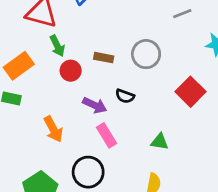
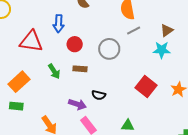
green arrow: (57, 46) -> (54, 71), moved
gray circle: (146, 54) -> (109, 49), moved
red circle: (71, 71) -> (75, 44), moved

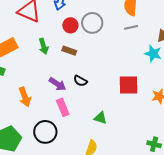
gray circle: (109, 49) -> (92, 23), moved
red square: (146, 87) -> (128, 85), turned 35

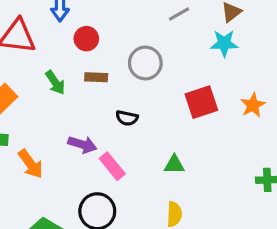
gray circle: (92, 23) -> (145, 63), moved
purple arrow: (57, 84) -> (82, 144), moved
orange arrow: (25, 97) -> (31, 164), moved

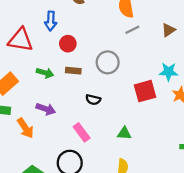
cyan star: (224, 43) -> (169, 72), moved
green arrow: (55, 83) -> (45, 73), turned -42
purple arrow: (82, 144) -> (46, 109), moved

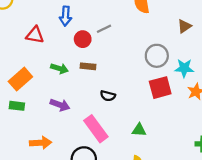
gray line: (132, 30) -> (104, 29), moved
red triangle: (20, 40) -> (35, 35), size x0.7
gray circle: (108, 62) -> (157, 56), moved
orange arrow: (25, 128) -> (41, 143), moved, turned -60
pink rectangle: (82, 132) -> (96, 129), size x1.4

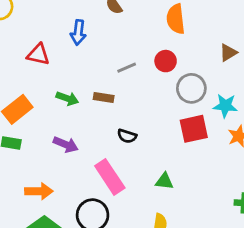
gray line: (104, 29) -> (127, 68), moved
red circle: (83, 39) -> (166, 61), moved

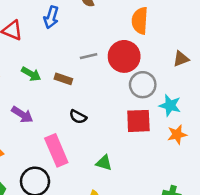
red circle: (166, 61) -> (124, 56), size x1.6

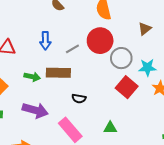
blue arrow: (51, 17) -> (45, 41), moved
brown rectangle: (63, 79) -> (58, 73), size x1.6
purple arrow: (22, 115) -> (35, 110), size x1.4
red square: (138, 121) -> (127, 87), turned -30

